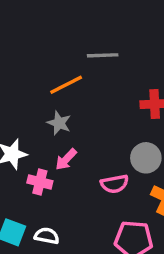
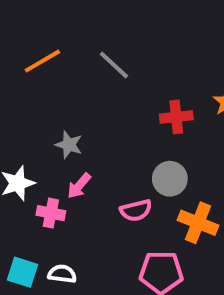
gray line: (103, 55) -> (114, 65), turned 48
orange line: (66, 85) -> (42, 61), moved

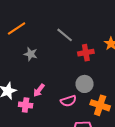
gray line: (114, 65) -> (65, 35), moved
gray star: (69, 145) -> (31, 54), moved

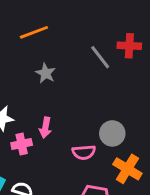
red cross: (86, 53) -> (129, 46), moved
pink arrow: (39, 90) -> (45, 128), turned -40
pink cross: (26, 105) -> (22, 144), turned -32

